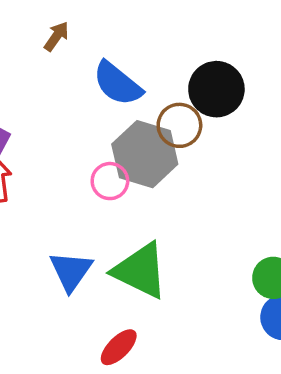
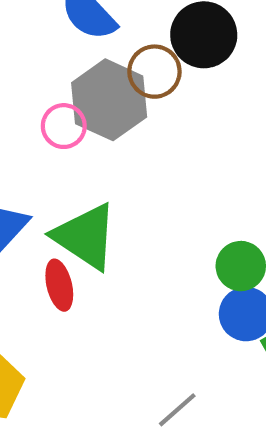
red ellipse: (119, 347) -> (59, 285), moved, turned -66

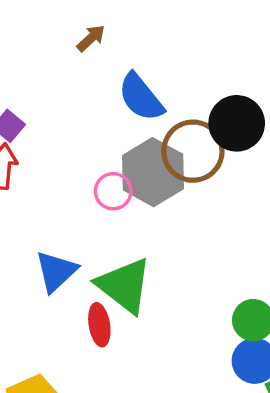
brown circle: (154, 72) -> (193, 151), size x1.4

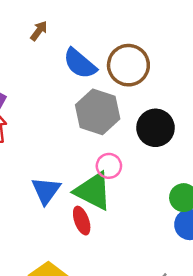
black circle: (237, 123) -> (156, 128), moved
brown circle: (193, 151) -> (128, 65), moved
pink circle: (113, 191) -> (109, 166), moved

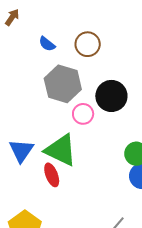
blue semicircle: (80, 64) -> (47, 44), size x0.6
brown circle: (128, 65) -> (88, 44), size x0.7
pink circle: (109, 166) -> (83, 114), moved

